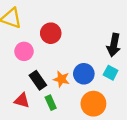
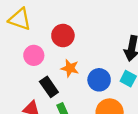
orange star: (61, 79) -> (70, 68), moved

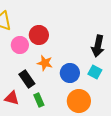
pink circle: (34, 55) -> (20, 45), moved

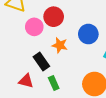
blue circle: (70, 73) -> (88, 34), moved

